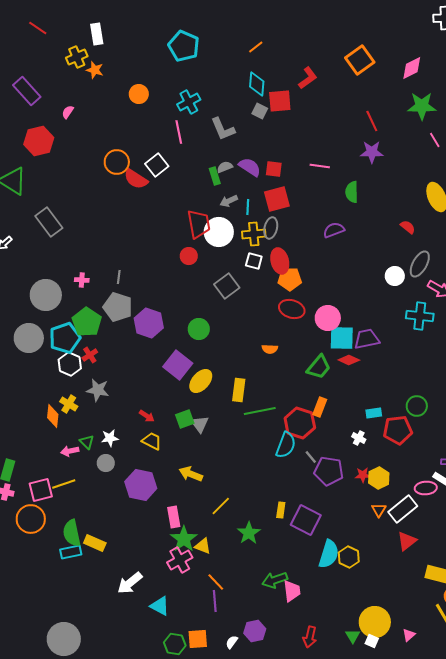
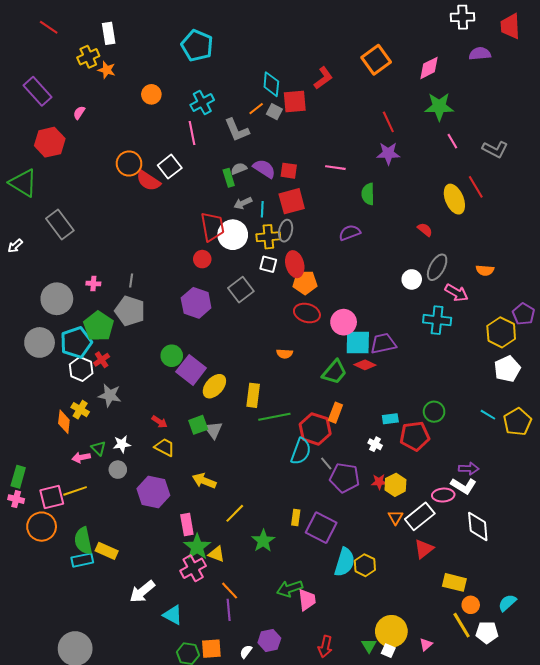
orange line: (256, 47) -> (256, 109), moved
purple hexagon: (149, 323) -> (196, 303), moved
green circle: (199, 329) -> (172, 356), moved

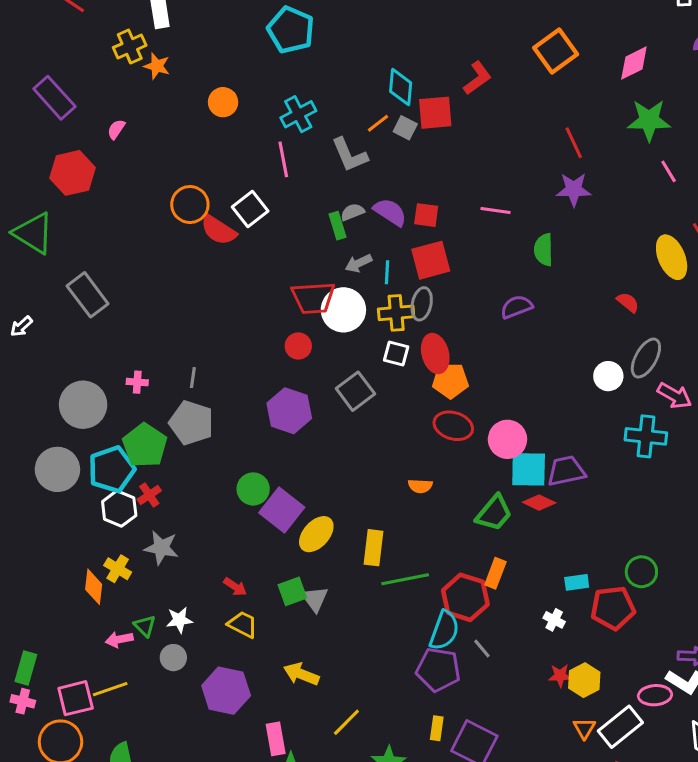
red trapezoid: (212, 227) -> (313, 298), turned 96
purple pentagon: (345, 478) -> (438, 670), moved

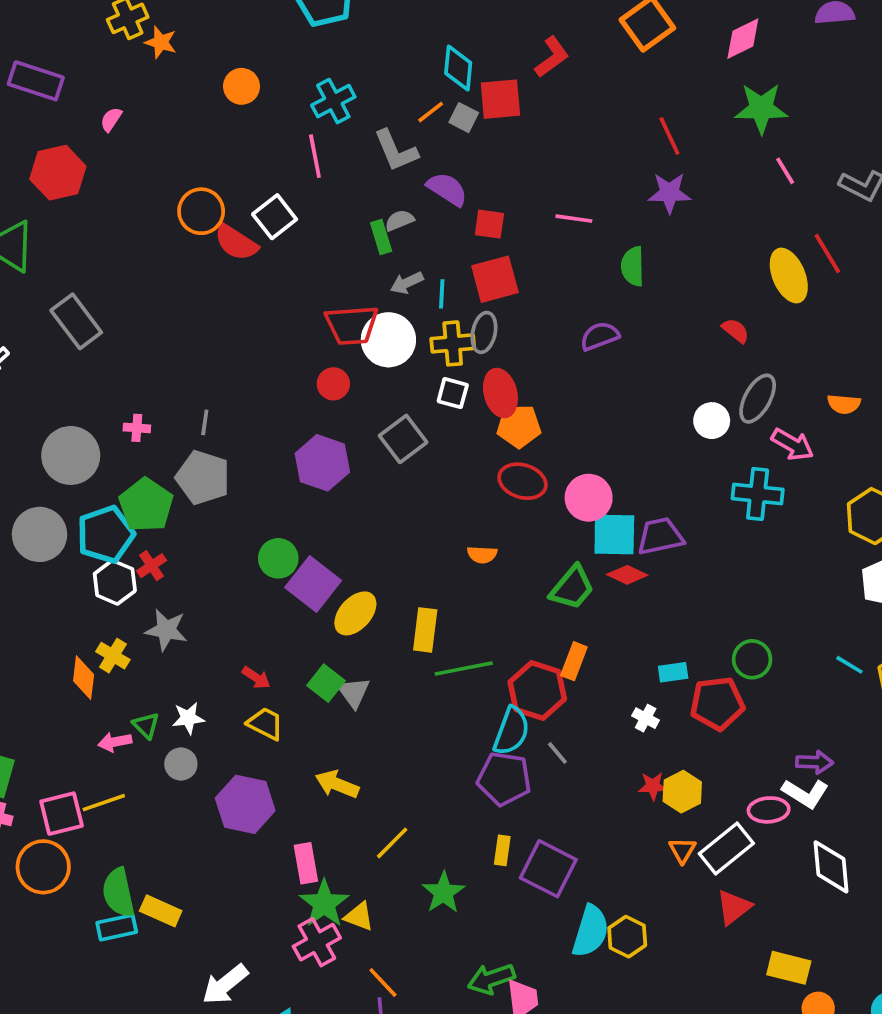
purple rectangle: (54, 98) -> (36, 81), turned -30
purple semicircle: (390, 212) -> (447, 189), moved
green square: (292, 591) -> (326, 683), turned -32

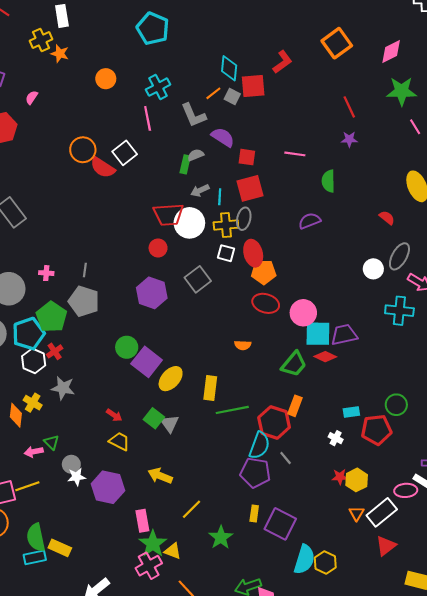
purple star: (669, 193) -> (349, 139), size x0.7
green rectangle: (381, 237) -> (185, 164), turned 30
white star: (188, 718) -> (77, 477), moved

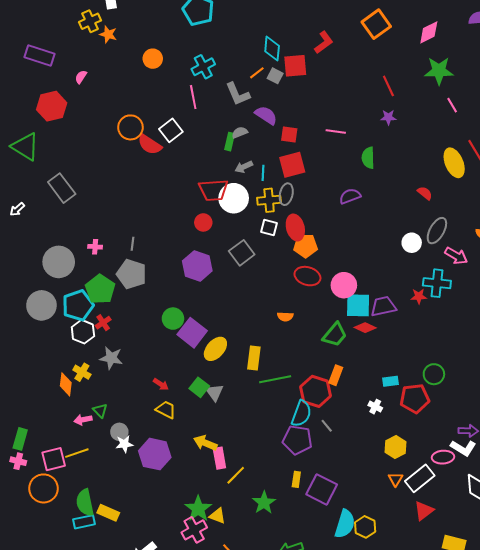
red star: (340, 477) -> (419, 296), moved
pink rectangle: (142, 521) -> (219, 458), moved

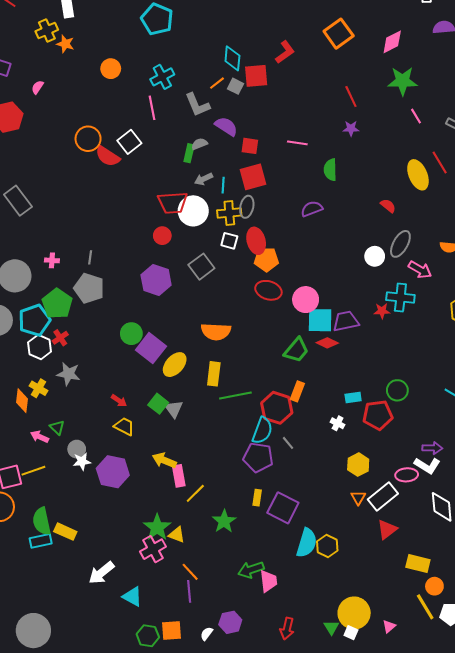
orange semicircle: (285, 317) -> (216, 332), moved, size x1.8
pink arrow: (83, 420) -> (40, 437), turned 36

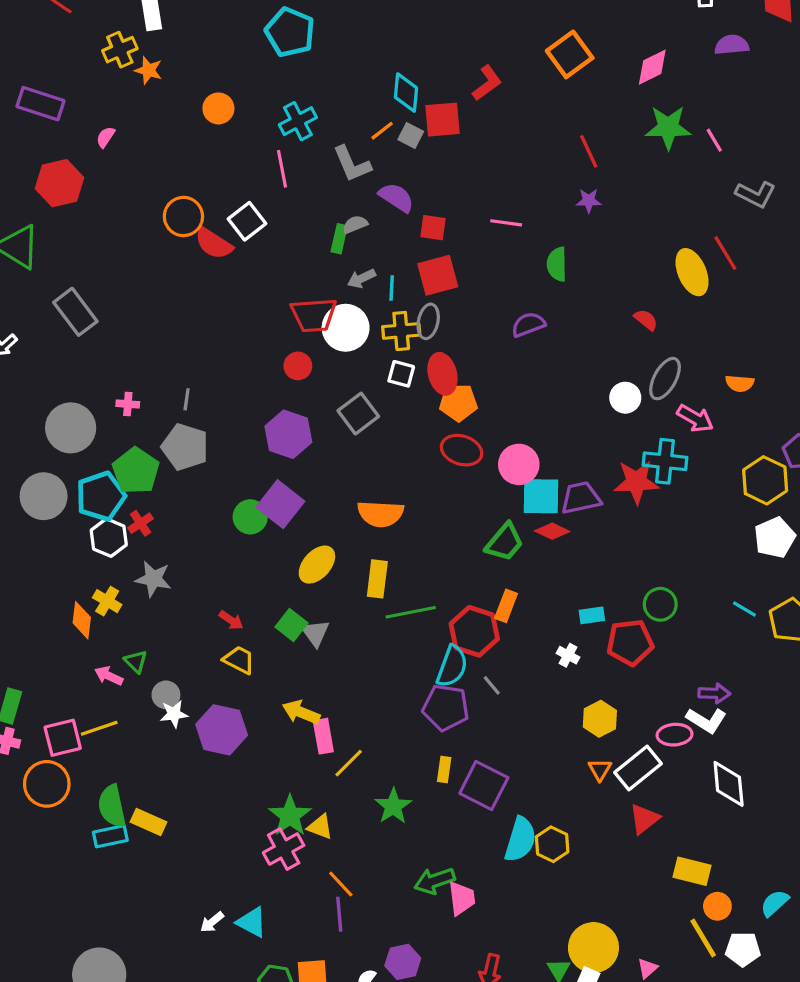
pink line: (416, 116) -> (714, 140), moved
red star: (382, 311) -> (636, 482), size x1.8
purple square: (151, 348) -> (280, 504), moved
white arrow: (101, 573) -> (212, 922), moved, size x0.6

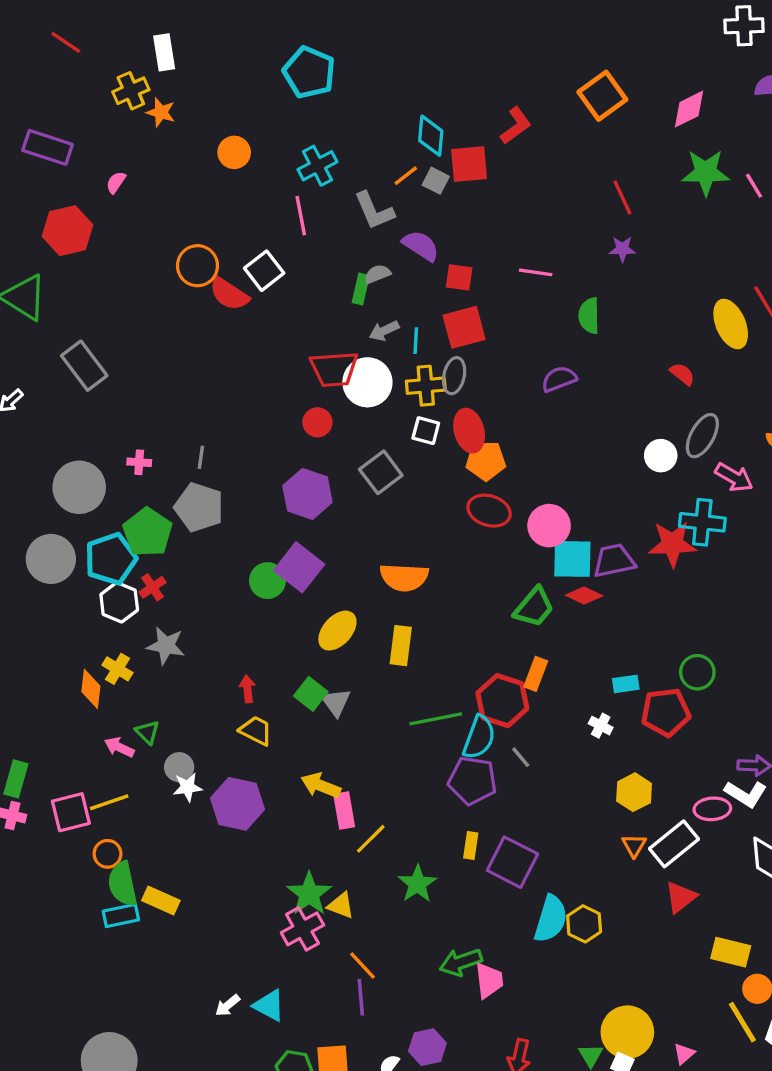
green line: (411, 612) -> (436, 719), moved
red arrow: (231, 620) -> (247, 689), turned -130
orange circle: (47, 784) -> (108, 854), moved, size x0.6

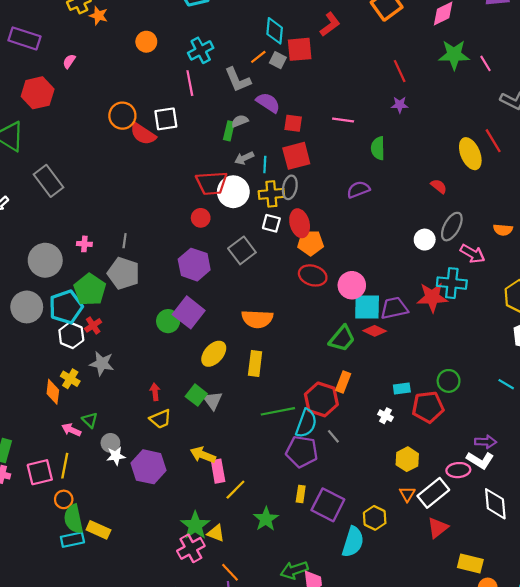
white square: (264, 271) -> (166, 119), turned 30
yellow trapezoid: (256, 731) -> (160, 419), turned 130
yellow line: (109, 802) -> (65, 466), turned -60
yellow hexagon: (584, 924) -> (375, 518), moved

